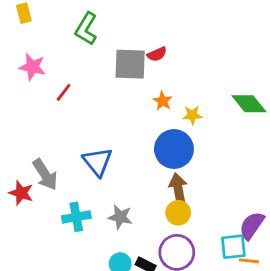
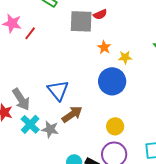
red line: (64, 92) -> (30, 33), moved
brown arrow: (178, 189) -> (72, 114), moved, turned 65
cyan cross: (76, 217) -> (30, 124), moved, turned -36
gray star: (120, 217) -> (50, 129), moved

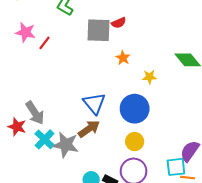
yellow star: (125, 57) -> (149, 77), moved
blue circle: (112, 81) -> (135, 109), moved
blue triangle: (58, 90) -> (94, 103), moved
gray star: (50, 129) -> (66, 145), size x1.4

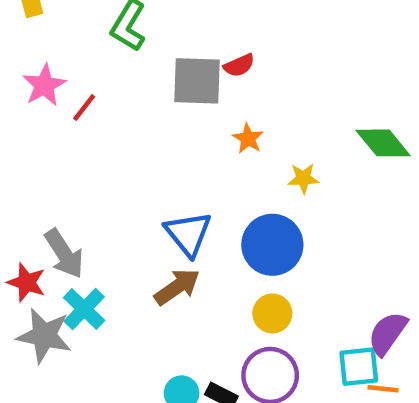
pink star: (25, 32) -> (44, 85), turned 30
gray star: (66, 145) -> (44, 336), moved

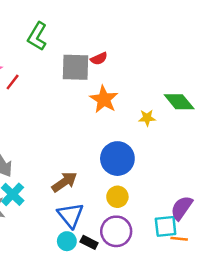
orange star: (248, 138) -> (104, 99), size x1.6
yellow star: (303, 178) -> (147, 118), moved
blue triangle: (188, 234) -> (71, 215), moved

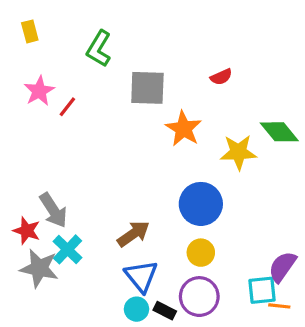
red semicircle: (99, 59) -> (221, 77), moved
yellow star: (147, 118) -> (238, 152), size x1.6

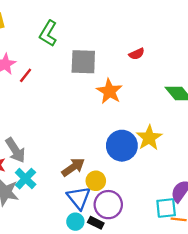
yellow star: (238, 152) -> (149, 138), moved, turned -30
yellow circle: (201, 253) -> (96, 181), moved
purple circle: (199, 297) -> (108, 205), moved

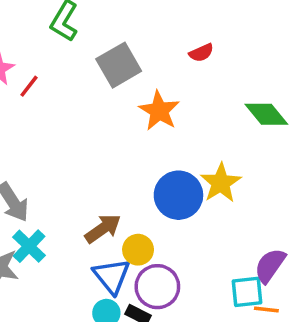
gray square: (83, 62) -> (119, 65), turned -32

